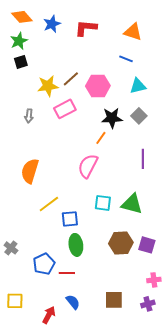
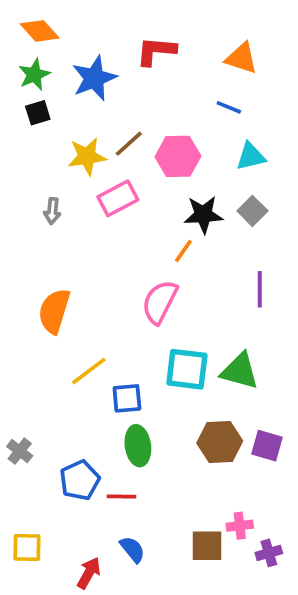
blue star: (52, 24) -> (94, 78), moved, size x1.4
cyan square: (103, 203) -> (187, 369), size x1.4
pink cross: (154, 280) -> (240, 526), moved

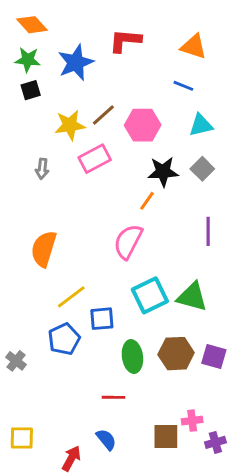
green star: (34, 75) -> (28, 60), turned 30
cyan square: (187, 369) -> (150, 295), turned -33
green ellipse: (138, 446) -> (132, 357), moved
blue pentagon: (80, 480) -> (64, 339), moved
red line: (122, 497) -> (114, 397), moved

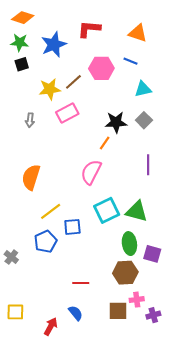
orange diamond: (32, 25) -> (23, 18), turned -30
pink hexagon: (143, 125) -> (101, 68), moved
brown hexagon: (176, 354) -> (125, 273), moved
green ellipse: (132, 357) -> (129, 244), moved

